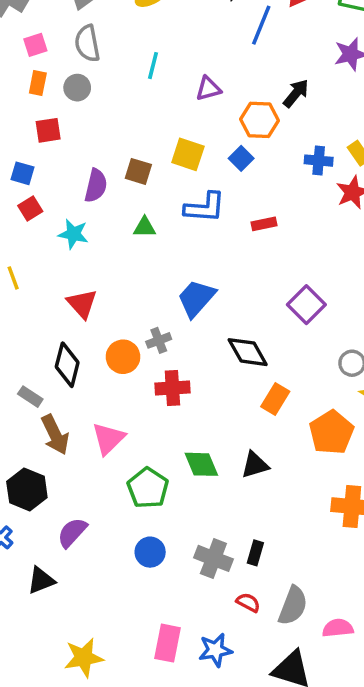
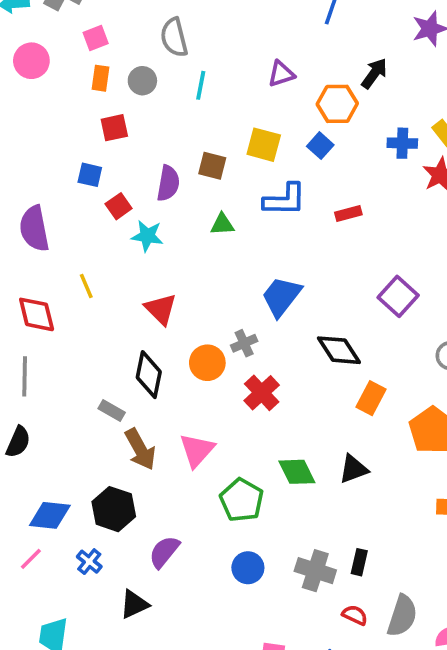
gray semicircle: (87, 43) -> (174, 37), moved
cyan line: (153, 66) -> (201, 85), moved
red square: (30, 208) -> (119, 206), moved
red cross: (172, 388) -> (262, 393), turned -36

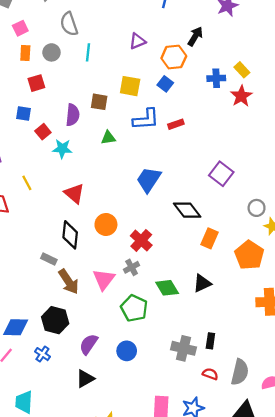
red rectangle: (348, 213) -> (176, 124), moved
gray cross: (244, 343) -> (132, 267), moved
blue circle: (248, 568) -> (127, 351), moved
black triangle: (134, 604) -> (85, 379), moved

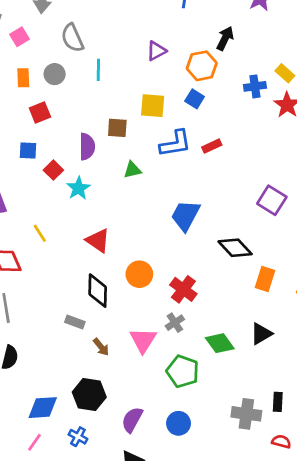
pink square: (20, 28) -> (19, 37), moved
cyan star: (62, 149) -> (78, 188), turned -30
brown arrow: (69, 282) -> (101, 347), size x0.6

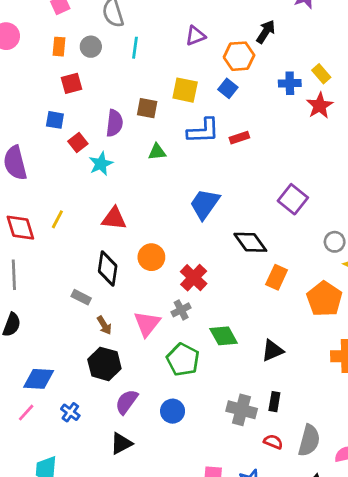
yellow line: (40, 233) -> (57, 219), moved, turned 54
red triangle: (98, 241) -> (114, 219), turned -36
black triangle: (261, 334) -> (272, 351), moved
black hexagon: (89, 395) -> (104, 364), moved

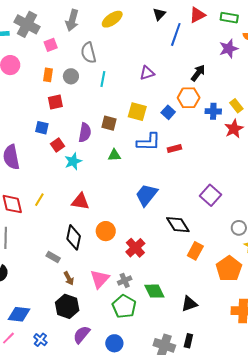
orange hexagon: (239, 56) -> (189, 98), moved
gray cross: (181, 310) -> (125, 280), moved

